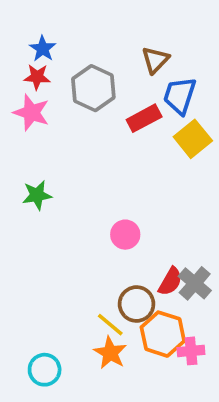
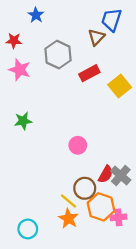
blue star: (43, 49) -> (36, 15), moved
red star: (37, 77) -> (14, 41), moved
blue trapezoid: (180, 96) -> (111, 20), moved

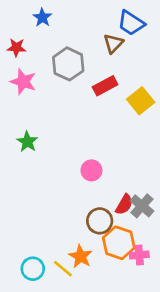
blue trapezoid: (111, 20) -> (131, 23), turned -75
green star: (23, 121) -> (27, 142), turned -30
yellow line: (68, 201) -> (63, 269), moved

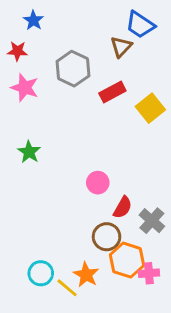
blue star: (42, 18) -> (33, 20), moved
red semicircle: (124, 205) -> (123, 207), moved
cyan circle: (33, 269) -> (41, 273), moved

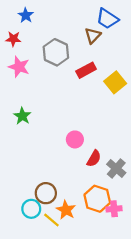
brown circle: (107, 237) -> (46, 193), moved

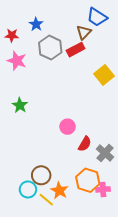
blue star: (26, 15) -> (36, 24), moved
red rectangle: (86, 70) -> (76, 50), moved

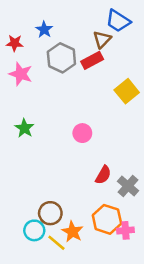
pink circle: (68, 127) -> (82, 133), moved

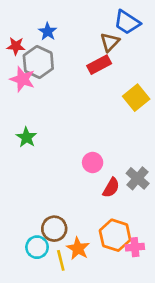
gray hexagon: (61, 58) -> (38, 62), moved
pink circle: (82, 133) -> (93, 162), moved
gray cross: (128, 186) -> (138, 178), moved
yellow line: (56, 243) -> (61, 260), turned 36

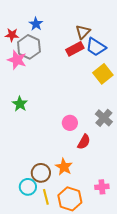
blue trapezoid: (127, 22) -> (96, 47), moved
gray cross: (138, 178) -> (104, 118), moved
orange hexagon: (115, 235) -> (70, 199), moved
orange star: (78, 248) -> (64, 167), moved

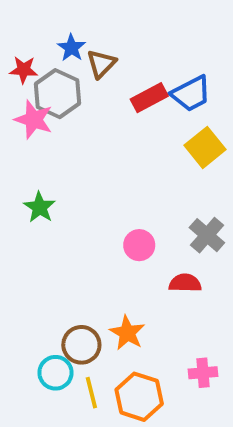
brown triangle: (83, 32) -> (101, 64), moved
blue trapezoid: (96, 47) -> (191, 94), turned -60
red semicircle: (84, 142) -> (185, 283), moved, turned -119

